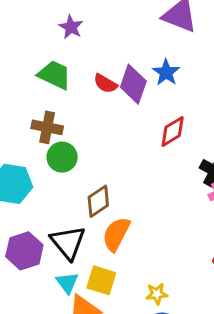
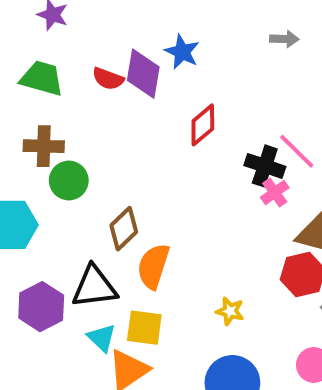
black triangle: (68, 242) -> (94, 287), turned -48
yellow star: (157, 294) -> (230, 311), moved, turned 30

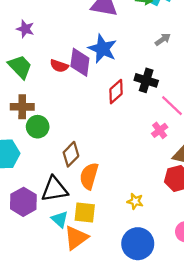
gray arrow: (284, 39) -> (163, 39), turned -35
blue star: (182, 52) -> (103, 49), size x1.4
green trapezoid: (42, 78) -> (20, 67), turned 32
black cross: (265, 166) -> (146, 80), moved

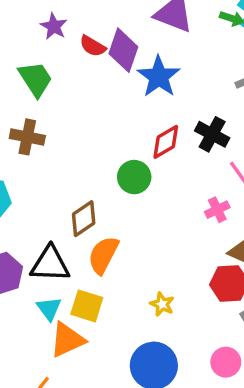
purple diamond: (80, 62) -> (123, 50), moved
red semicircle: (59, 66) -> (93, 46), moved
green circle: (38, 127) -> (134, 177), moved

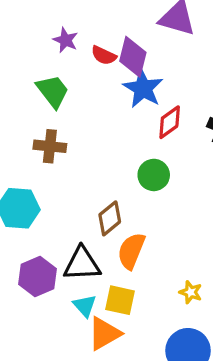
blue star: (159, 77) -> (143, 88), moved
red diamond: (166, 142) -> (170, 122), moved

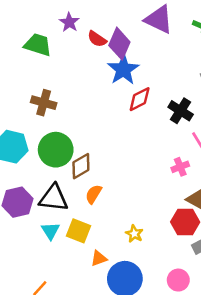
green trapezoid: (53, 91) -> (38, 45), moved, turned -44
green circle: (154, 175) -> (56, 150), moved, size x1.4
orange semicircle: (131, 251) -> (93, 194), size x0.7
orange triangle: (104, 334) -> (99, 258), moved, size x0.6

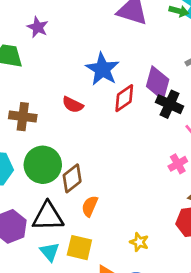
red semicircle: (97, 39) -> (73, 105), moved
purple diamond: (119, 44) -> (158, 83), moved

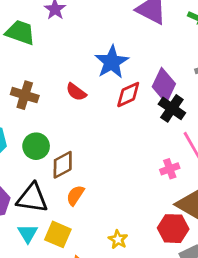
green circle: (43, 165) -> (36, 146), size x0.7

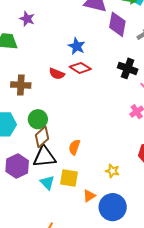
blue star: (112, 62) -> (77, 46), size x0.7
purple diamond: (164, 85) -> (117, 24), moved
red diamond: (128, 95) -> (80, 68), moved, turned 70
brown diamond: (63, 165) -> (42, 137), moved

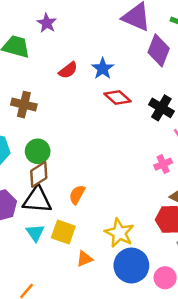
red diamond: (80, 68) -> (117, 98), moved
red semicircle: (57, 74) -> (68, 70), moved, turned -70
yellow star: (112, 171) -> (119, 233), size x1.6
blue circle: (113, 207) -> (131, 265), moved

